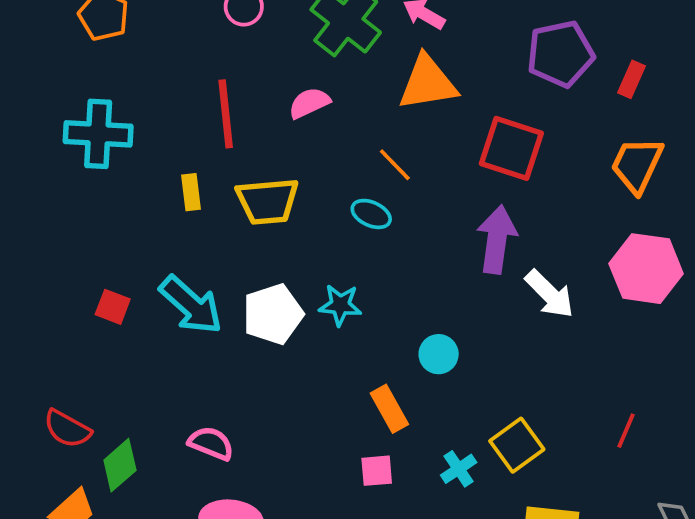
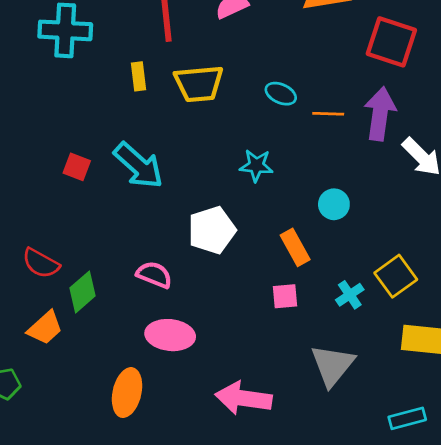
orange line: (395, 165) -> (328, 114), moved, turned -44
white pentagon: (273, 314) -> (212, 230), moved

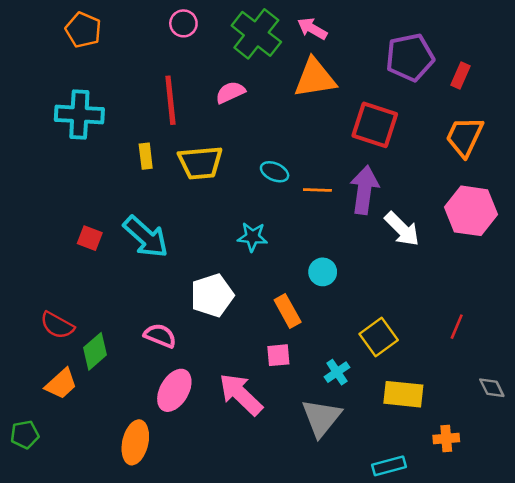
cyan cross: (350, 295) -> (337, 372), moved
pink ellipse: (170, 335) -> (174, 390), turned -66
pink arrow: (243, 398) -> (241, 394), moved, turned 36

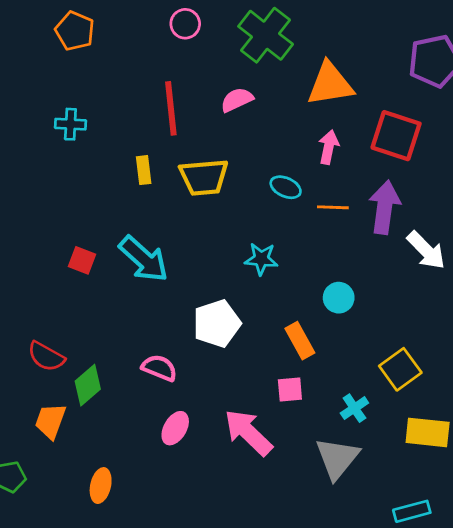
pink arrow: (312, 29) -> (329, 147), moved, turned 72
cyan cross: (79, 114) -> (70, 124), size x0.6
orange trapezoid: (61, 384) -> (50, 421), turned 152
pink ellipse: (174, 390) -> (175, 428), size x0.7
orange ellipse: (135, 442) -> (101, 486), moved, size x0.7

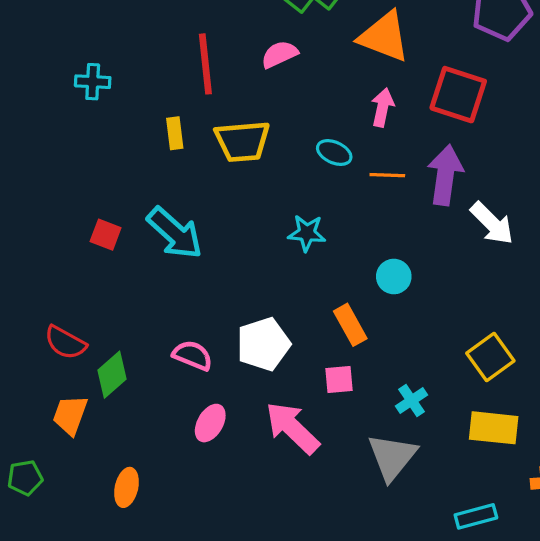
orange triangle: (330, 84) -> (384, 37), turned 30
white pentagon: (217, 323) -> (263, 344), moved
yellow square: (400, 369) -> (490, 357), moved

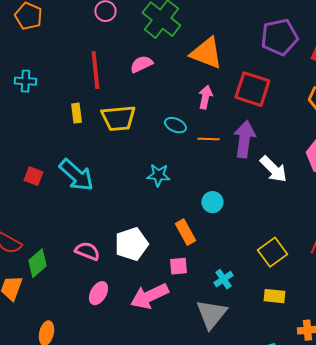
pink arrow: (292, 428) -> (149, 296), turned -69
yellow rectangle: (494, 428) -> (274, 296), size x0.7

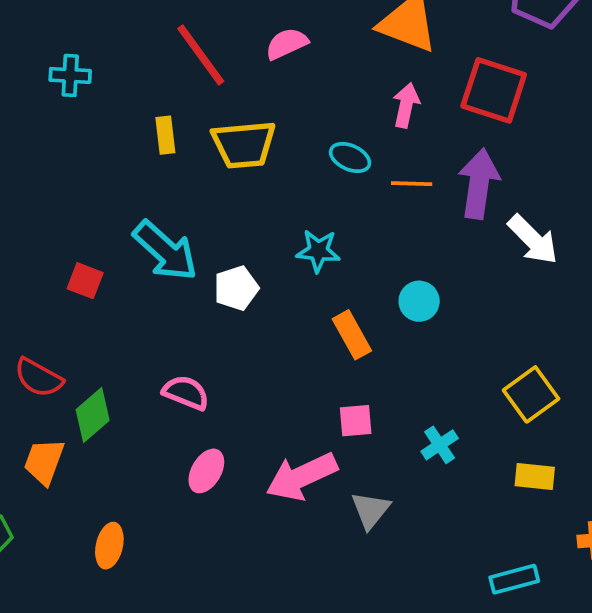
red line: (95, 70) -> (201, 55), turned -30
red square: (33, 176) -> (85, 281), moved
orange rectangle: (185, 232) -> (352, 335), moved
white pentagon: (131, 244) -> (236, 288), moved, size x0.7
gray triangle: (211, 314) -> (371, 510), moved, size x0.7

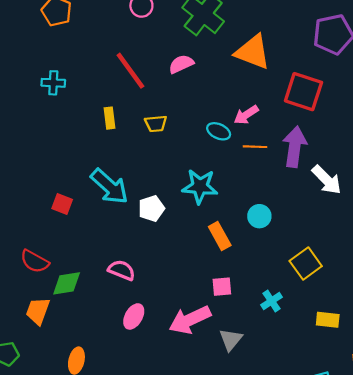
pink arrow: (406, 105) -> (246, 115), moved, turned -135
yellow trapezoid: (244, 144) -> (156, 124), size x0.6
cyan star: (318, 251) -> (200, 186), size x1.4
yellow square: (531, 394) -> (306, 264), moved
green diamond: (93, 415) -> (67, 283), turned 32

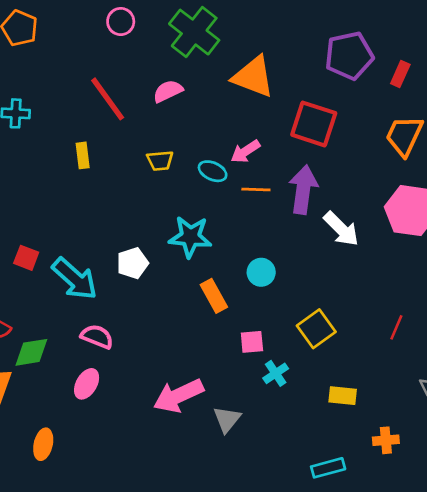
yellow trapezoid: (156, 124) -> (160, 161), moved
cyan arrow: (109, 186) -> (75, 279), moved
pink square: (222, 287) -> (252, 342), moved
pink ellipse: (134, 316) -> (87, 384), moved

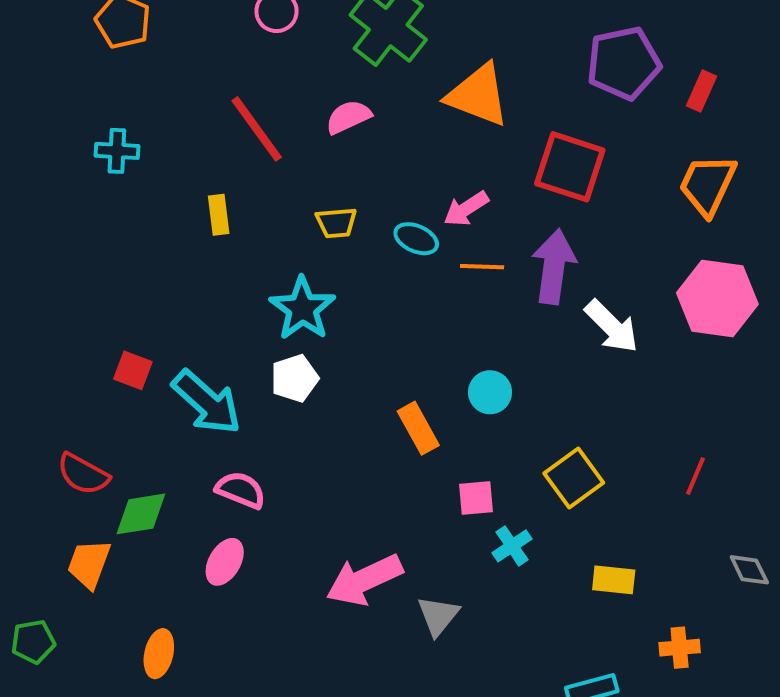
cyan star: (190, 237) -> (302, 308), moved, turned 30

